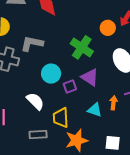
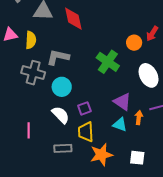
cyan circle: (51, 74) -> (62, 87), moved
purple triangle: (90, 77) -> (122, 102), moved
purple square: (70, 86) -> (84, 108), moved

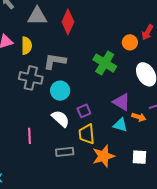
red diamond: (73, 19) -> (68, 22), turned 40
orange arrow: (139, 118) -> (139, 117), turned 104

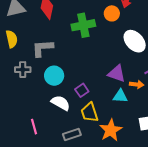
green cross: (105, 63) -> (83, 25), moved, turned -30
gray cross: (31, 78) -> (23, 70), size x0.7

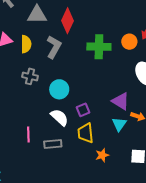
gray L-shape: (43, 48) -> (54, 47), moved, turned 110
cyan triangle: (120, 96) -> (119, 124), turned 49
orange star: (111, 130) -> (102, 155), size x0.6
gray rectangle: (72, 135) -> (53, 144), moved

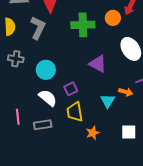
purple triangle: (121, 101) -> (98, 64), moved

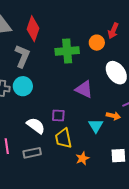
cyan circle: (46, 70) -> (23, 86), moved
purple square: (71, 89) -> (58, 116), turned 32

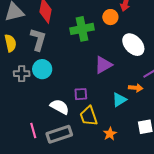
purple triangle: (84, 89) -> (103, 65), turned -48
cyan triangle: (96, 126) -> (119, 100), turned 35
gray rectangle: (32, 153) -> (59, 134), size x1.4

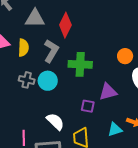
orange circle: (110, 17) -> (125, 56), moved
green cross: (82, 29) -> (80, 64), moved
purple square: (81, 94) -> (88, 106), moved

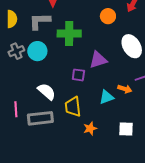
gray L-shape: (51, 51) -> (40, 21), turned -120
orange circle: (125, 56) -> (108, 16), moved
gray cross: (27, 80) -> (16, 51), turned -35

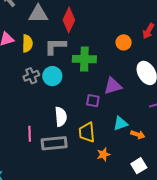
orange arrow: (125, 89) -> (138, 135), moved
white semicircle: (47, 92) -> (61, 117), turned 42
white square: (126, 129) -> (139, 166), moved, turned -35

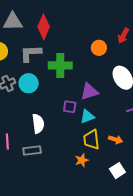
cyan triangle: (120, 123) -> (87, 116), moved
yellow trapezoid: (87, 132) -> (92, 140), moved
gray rectangle: (54, 143) -> (32, 150), size x0.7

